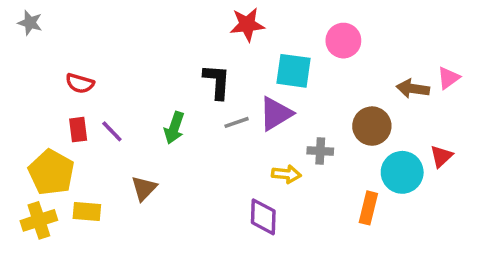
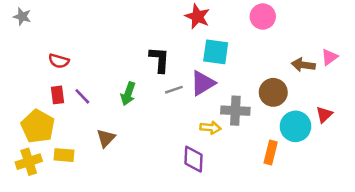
red star: (247, 25) -> (197, 17), moved, turned 30
pink circle: (343, 41) -> (263, 17), moved
gray cross: (320, 151) -> (235, 111), size x1.5

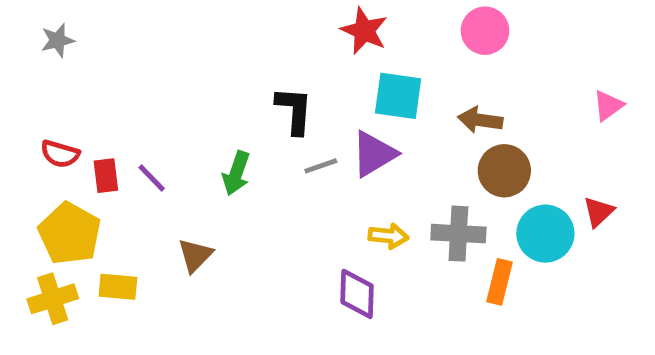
gray star: (22, 17) -> (58, 40), moved, turned -30
red semicircle: (59, 61) -> (60, 154), moved
brown arrow: (303, 65) -> (480, 120), moved
gray cross: (235, 111) -> (458, 234), moved

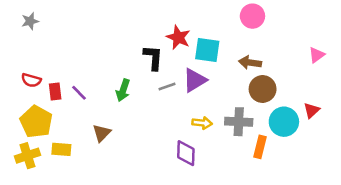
red star: (364, 31) -> (178, 37), moved

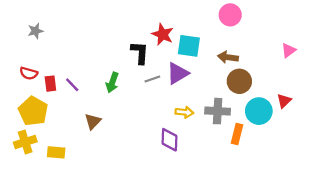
gray star: (30, 21) -> (36, 31), moved
yellow rectangle: (61, 149) -> (56, 152), moved

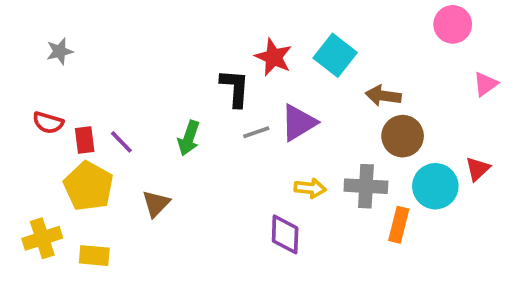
pink circle: (230, 15) -> (453, 24), moved
cyan square: (189, 46) -> (335, 55), moved, turned 30
yellow pentagon: (33, 111) -> (89, 186), moved

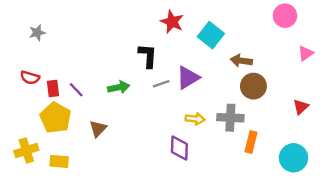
red star: (273, 57) -> (172, 22), moved
green arrow: (189, 138) -> (119, 87), turned -120
cyan circle: (435, 186) -> (294, 158), moved

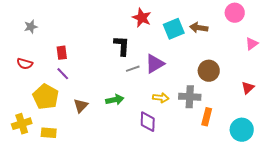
cyan square: (211, 35) -> (174, 29), turned 30
brown arrow: (241, 61) -> (199, 28), moved
green arrow: (119, 87) -> (115, 100), moved
red rectangle: (53, 89) -> (62, 53), moved

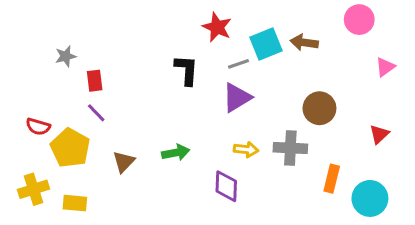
gray star: (31, 27) -> (66, 56), moved
red semicircle: (25, 64) -> (38, 127), moved
gray line: (133, 69) -> (238, 64), moved
orange rectangle: (207, 117) -> (332, 179), moved

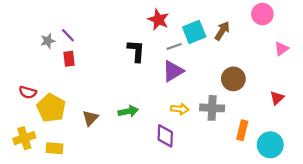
brown arrow: (304, 42) -> (222, 31), turned 114
purple line: (96, 113) -> (68, 35), moved

